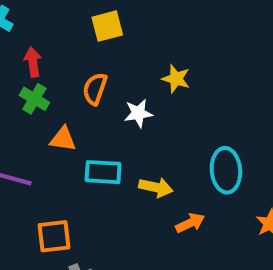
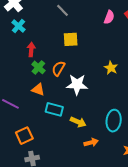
yellow star: (176, 79) -> (111, 68), moved
green cross: (34, 99) -> (38, 67), moved
white star: (138, 113) -> (77, 84), size x1.5
orange square: (54, 236) -> (24, 136), turned -30

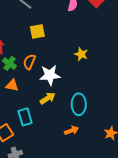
cyan rectangle: (54, 109) -> (25, 117), moved, turned 66
cyan ellipse: (114, 121) -> (79, 104), moved
yellow arrow: (78, 122) -> (48, 98), moved, turned -49

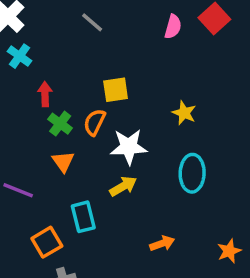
yellow square: (37, 32) -> (116, 90), moved
orange triangle: (12, 85) -> (63, 162), turned 40
cyan ellipse: (79, 104) -> (192, 173), moved

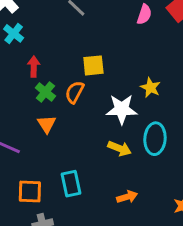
white star: (129, 147) -> (122, 109), moved
yellow arrow: (123, 186) -> (120, 148), moved, turned 50
cyan rectangle: (83, 217) -> (71, 184), moved
orange square: (47, 242) -> (30, 192), turned 30

